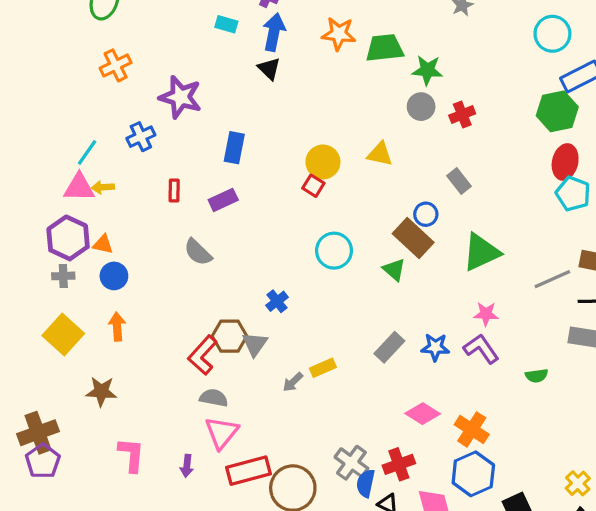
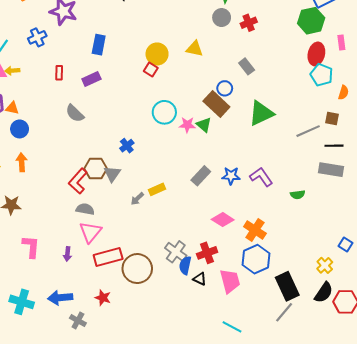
pink star: (486, 314) -> (187, 125), moved

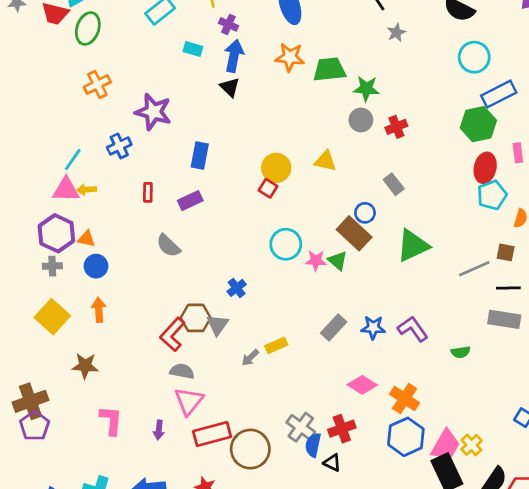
cyan pentagon: (322, 75) -> (492, 195), turned 30
yellow cross: (325, 265) -> (471, 445), moved
pink trapezoid: (230, 281) -> (446, 445), moved, turned 45

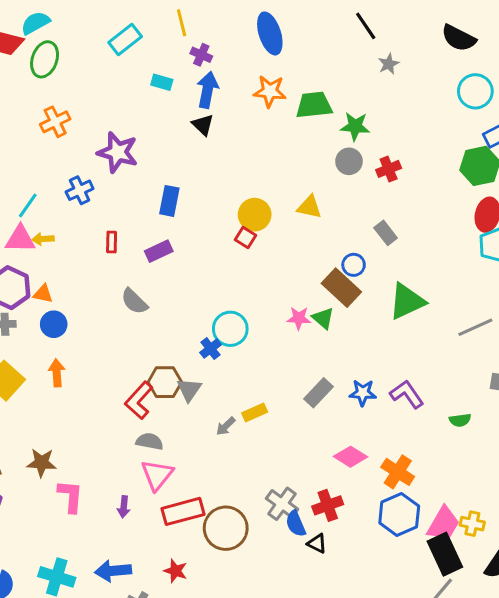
cyan circle: (286, 244) -> (230, 329), moved
brown star: (85, 366) -> (42, 463), moved
blue semicircle: (313, 445) -> (296, 524), turned -35
yellow cross: (471, 445) -> (472, 524), turned -35

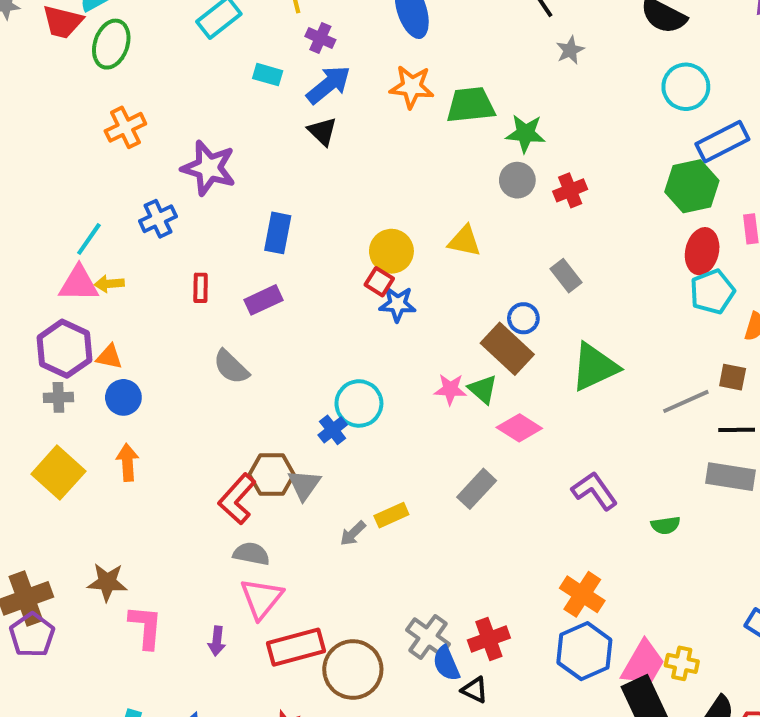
blue arrow: (207, 90) -> (328, 85), turned 40
blue star: (363, 393) -> (398, 304), moved
pink diamond: (351, 457) -> (519, 428), moved

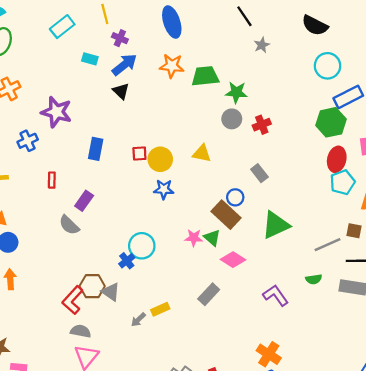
red square: (379, 282) -> (139, 153), moved, turned -35
purple rectangle: (264, 300) -> (84, 201), moved, turned -30
gray triangle: (304, 485) -> (111, 292), turned -30
green semicircle: (666, 525) -> (314, 279), moved

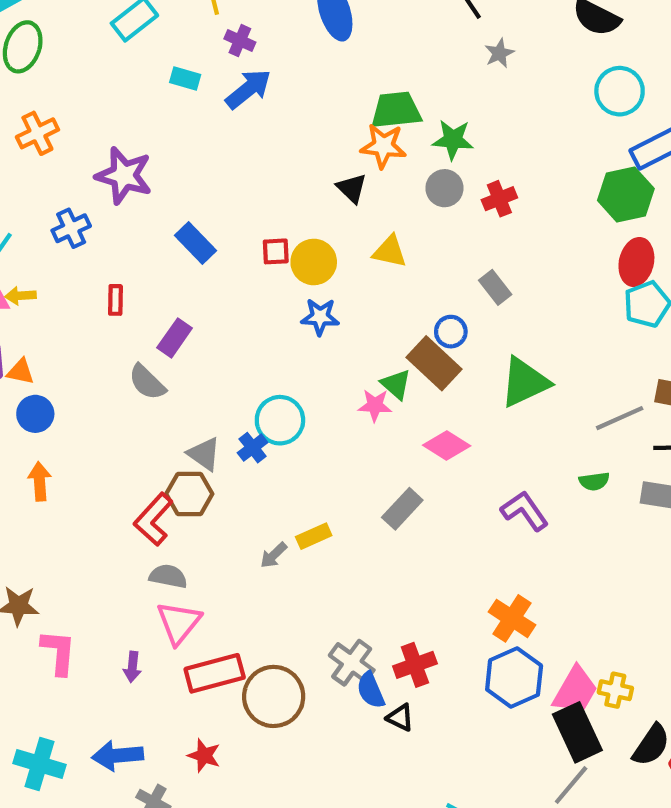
orange star: (172, 66) -> (383, 146), moved
black triangle: (121, 91) -> (352, 188), moved
blue rectangle: (96, 149) -> (196, 243), turned -55
green triangle: (212, 238) -> (396, 384), moved
gray triangle: (111, 292) -> (204, 454), moved

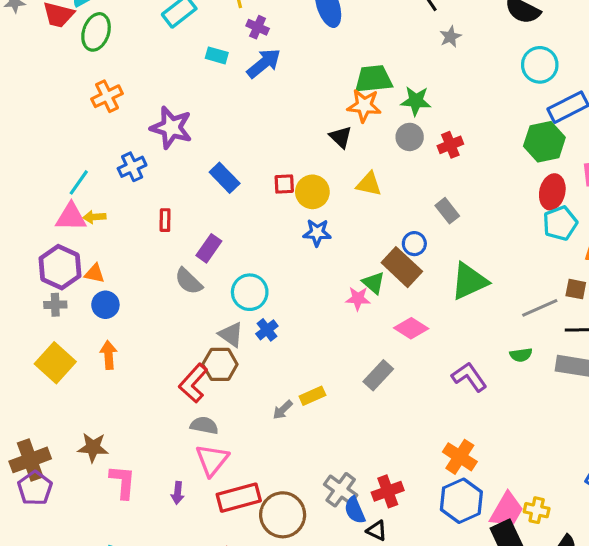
cyan circle: (280, 420) -> (250, 292), moved

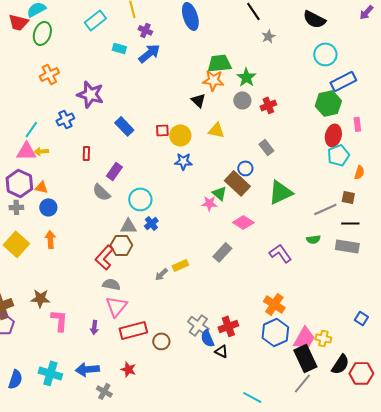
green star: (416, 101) -> (246, 77), turned 30
gray triangle: (231, 335) -> (128, 226), turned -36
brown circle: (283, 515) -> (161, 341), size x0.6

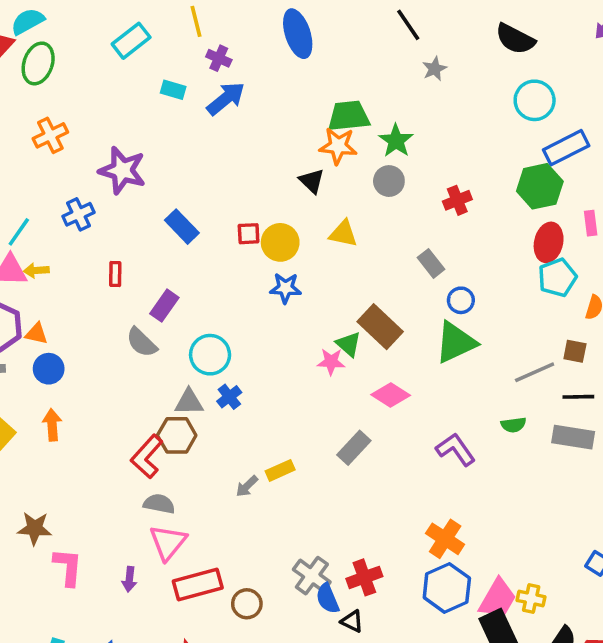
red cross: (268, 105) -> (457, 200), moved
blue circle: (245, 168) -> (461, 300), moved

